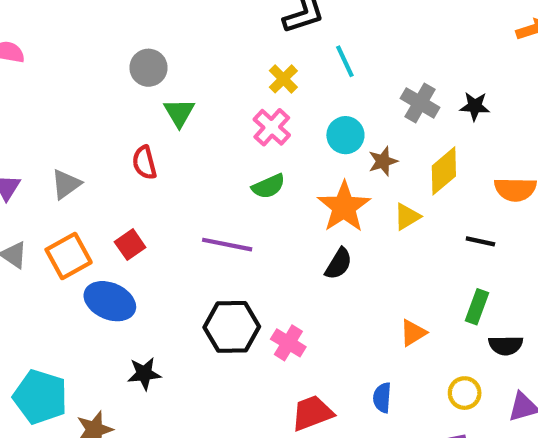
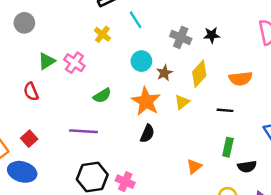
gray circle: (148, 68) -> (24, 23), moved
green triangle: (179, 113) -> (47, 61), turned 36
pink cross: (272, 127) -> (74, 63), moved

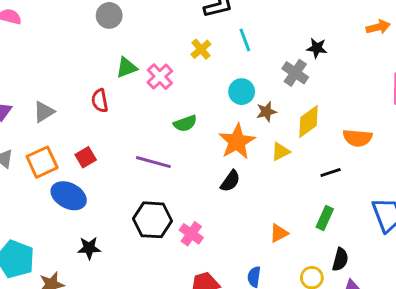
black star: (212, 35) -> (317, 48), moved
black line: (225, 110) -> (331, 173), turned -35
black semicircle: (247, 167) -> (340, 260), moved, turned -78

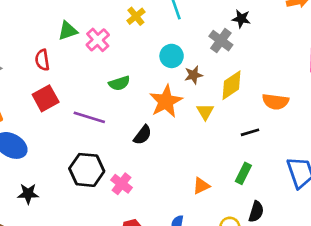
yellow triangle: (281, 152) -> (205, 112), turned -36
red square: (86, 157) -> (46, 98), moved, size x1.4
black semicircle: (230, 181) -> (143, 135), moved

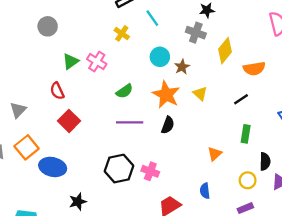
yellow diamond: (232, 85) -> (225, 51), moved
purple line: (89, 117) -> (130, 122), moved
black semicircle: (143, 135) -> (168, 125), moved

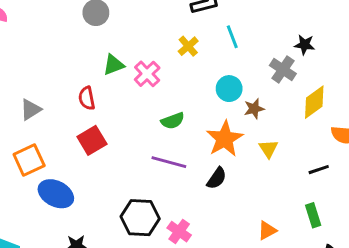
green rectangle: (246, 134) -> (313, 215), turned -42

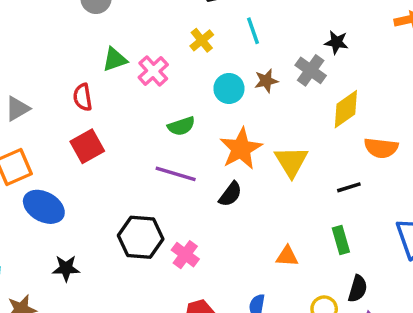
cyan circle: (229, 89) -> (229, 88), moved
brown star: (254, 109) -> (266, 81), moved
yellow triangle: (268, 149) -> (291, 162), size x1.5
orange triangle: (267, 230) -> (287, 256), turned 30

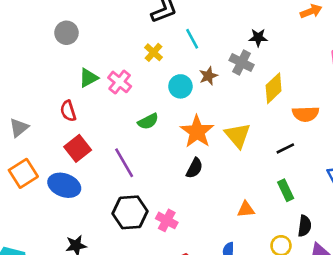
purple line: (176, 174) -> (124, 163), moved, turned 52
blue ellipse: (44, 207) -> (64, 185), moved

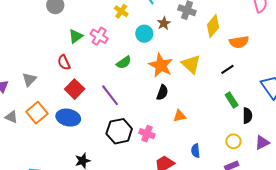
orange triangle: (246, 209) -> (180, 116), moved
black semicircle: (305, 226) -> (247, 116), moved

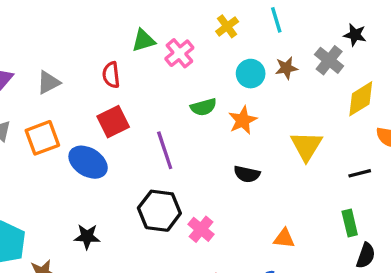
orange star: (161, 65) -> (243, 120), moved, size x0.7
black semicircle: (162, 92) -> (247, 174), turned 63
orange triangle: (180, 116) -> (284, 238), moved

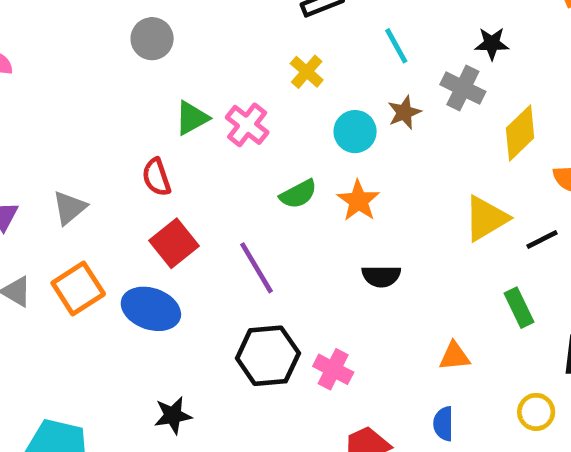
cyan line: (276, 20) -> (396, 46), moved
yellow triangle: (306, 146) -> (486, 218), moved, turned 40
green rectangle: (350, 223) -> (519, 308), moved

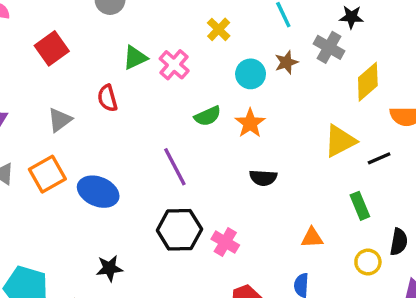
gray triangle: (69, 208) -> (60, 120), moved
red square: (174, 243) -> (52, 48), moved
yellow circle: (536, 412) -> (368, 262), moved

